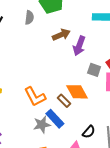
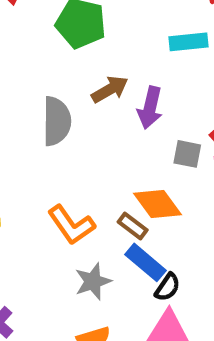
gray semicircle: (29, 18) -> (57, 121), moved, size x1.6
blue rectangle: (55, 119) -> (146, 262), moved
black semicircle: (89, 132) -> (168, 287), moved

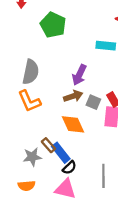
brown arrow: (110, 89) -> (73, 96), moved
orange L-shape: (71, 225) -> (29, 101), moved
brown rectangle: (133, 226) -> (48, 145), moved

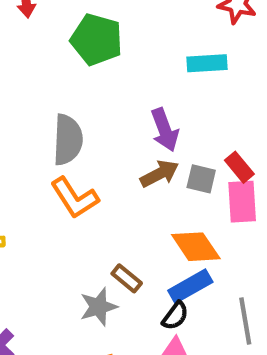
purple arrow: (79, 75) -> (165, 130), turned -36
orange diamond: (73, 124) -> (196, 247), moved
blue rectangle: (61, 153) -> (190, 286), moved, turned -72

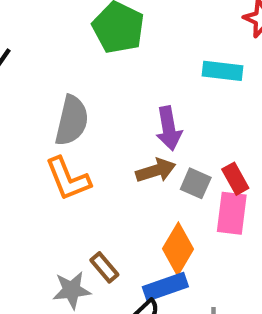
orange diamond: (196, 247) -> (178, 249), turned 54

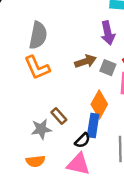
purple arrow: (169, 128) -> (108, 33), moved
blue rectangle: (165, 287) -> (93, 125), turned -60

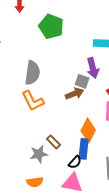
gray square: (108, 68) -> (82, 81), moved

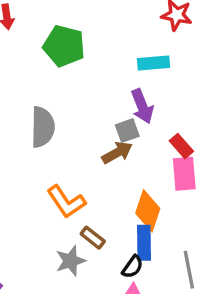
gray square: (82, 81) -> (127, 131), turned -32
orange L-shape: (33, 101) -> (66, 202), moved

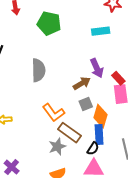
purple arrow: (142, 106) -> (97, 68), moved
gray square: (127, 131) -> (86, 104), moved
brown rectangle: (93, 238) -> (69, 133), size x1.6

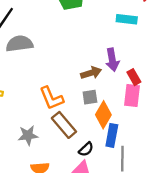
gray semicircle: (38, 70) -> (19, 44), moved, turned -110
blue rectangle: (99, 135) -> (112, 135), moved
gray star: (57, 146) -> (28, 135), moved

